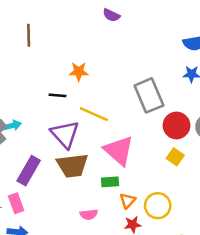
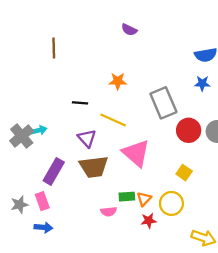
orange star: (79, 72) -> (118, 81), moved
purple triangle: (65, 134) -> (87, 138), size x0.7
yellow square: (175, 157) -> (184, 173), moved
green rectangle: (110, 182) -> (127, 197), moved

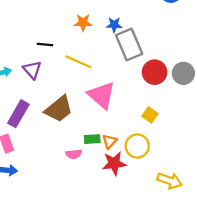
blue star: (202, 83) -> (114, 25), moved
purple triangle: (87, 138) -> (32, 70), moved
brown trapezoid: (94, 167) -> (59, 109), turned -32
red star: (149, 221) -> (114, 163), size x1.5

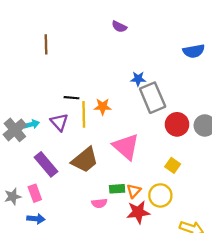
orange star: (83, 23) -> (103, 107), moved
yellow line: (78, 62) -> (84, 114), moved, turned 65
purple rectangle: (18, 114) -> (46, 164), turned -70

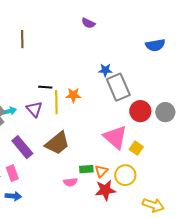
pink triangle: (126, 147) -> (115, 137), moved

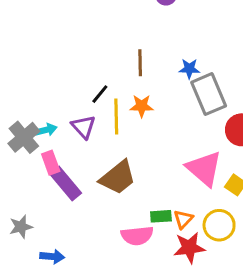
brown line: (22, 39) -> (140, 63), moved
black line: (45, 87) -> (100, 94), turned -56
pink rectangle: (12, 173) -> (51, 163), moved
pink semicircle: (70, 182) -> (137, 236), size x1.5

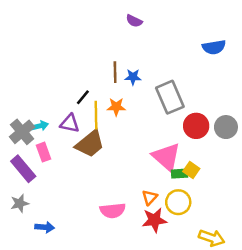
blue star: (189, 69) -> (133, 77), moved
purple triangle: (83, 127) -> (70, 123), turned -36
brown trapezoid: (118, 178) -> (90, 144), moved
purple rectangle: (66, 183) -> (23, 169), moved
green rectangle: (161, 216) -> (179, 174), moved

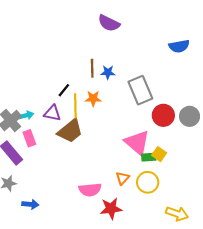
purple semicircle: (134, 21) -> (109, 23), size x1.5
red star: (154, 220) -> (111, 208), moved

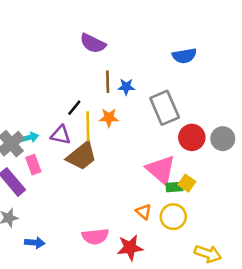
purple semicircle: (109, 23) -> (93, 43), moved
blue semicircle: (179, 46) -> (184, 56), moved
orange triangle: (123, 178) -> (144, 212), turned -32
pink semicircle: (90, 190) -> (95, 236), moved

